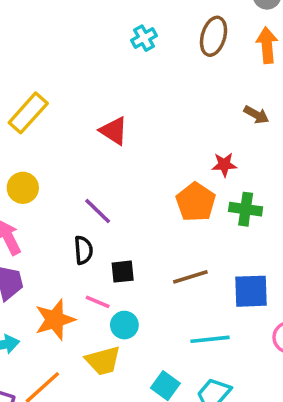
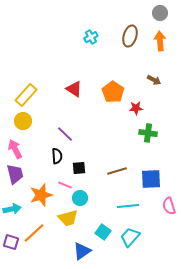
yellow rectangle: (28, 113) -> (26, 95), moved
orange pentagon: (196, 202) -> (113, 92), moved

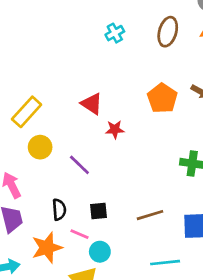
orange pentagon: (113, 92) -> (162, 98), moved
red star: (136, 108) -> (115, 129), moved
yellow circle: (23, 121) -> (40, 147), moved
black semicircle: (57, 156) -> (59, 210), moved

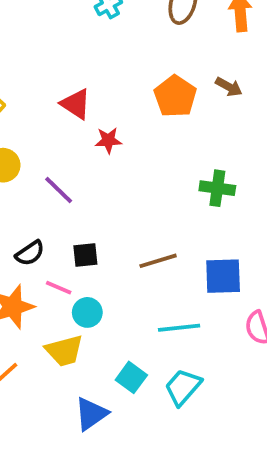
black semicircle: (59, 210) -> (30, 253), turned 60

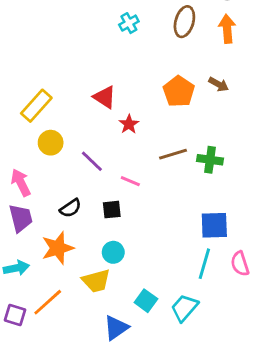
red star: (108, 140) -> (129, 124), turned -30
brown line: (158, 261) -> (173, 154), moved
pink line: (59, 288) -> (130, 181), moved
cyan line: (179, 328) -> (204, 264), moved, turned -68

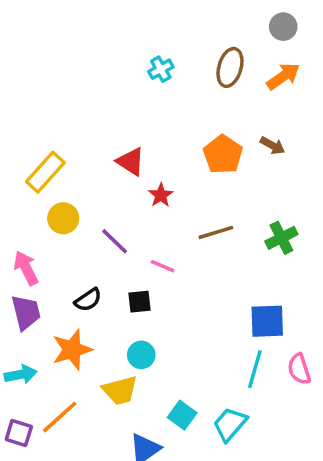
orange arrow: (227, 29) -> (283, 76), turned 60
green cross: (210, 160) -> (281, 238), moved, turned -35

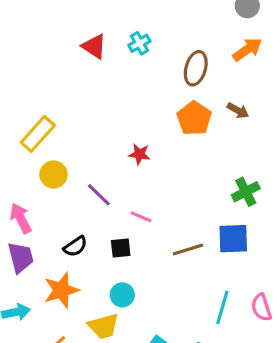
brown ellipse: (230, 67) -> (196, 68), moved
red triangle: (131, 161) -> (94, 46), moved
red star: (161, 195) -> (139, 154), turned -30
brown line: (216, 232) -> (188, 250), moved
blue square: (267, 321) -> (233, 239), moved

